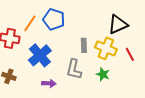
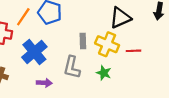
red line: (130, 54) -> (134, 51), turned -64

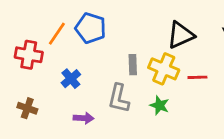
blue cross: (34, 52) -> (71, 79), size x0.6

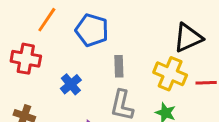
orange line: (57, 34) -> (47, 20), moved
gray rectangle: (133, 65) -> (119, 66), moved

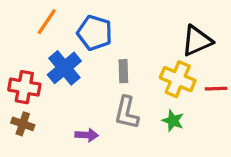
red cross: (26, 59) -> (24, 87), moved
blue cross: (71, 84) -> (64, 68), moved, size x1.5

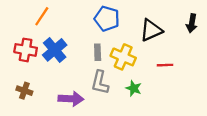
blue pentagon: (95, 33) -> (107, 19), moved
yellow cross: (178, 79) -> (123, 57), moved
red cross: (24, 87) -> (26, 50), moved
purple arrow: (87, 135) -> (71, 99), size x1.5

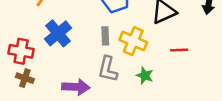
red cross: (26, 50) -> (21, 51), moved

